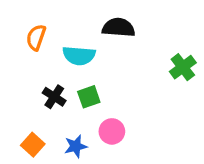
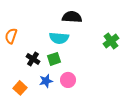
orange semicircle: (36, 37) -> (11, 36), moved
cyan semicircle: (79, 56) -> (59, 38), moved
blue star: (76, 146) -> (46, 81), moved

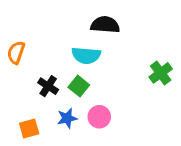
green cross: (111, 41) -> (161, 73), moved
green square: (54, 59) -> (79, 86), turned -32
orange square: (20, 88) -> (29, 128), turned 32

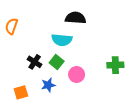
orange semicircle: (16, 53) -> (11, 26), moved
green cross: (161, 73) -> (115, 65), moved, turned 35
pink circle: (99, 117) -> (77, 75), moved

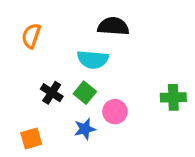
orange semicircle: (11, 26) -> (31, 36), moved
blue star: (48, 85) -> (85, 129), moved

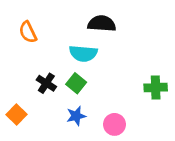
orange semicircle: (31, 36) -> (28, 32), turned -45
pink circle: (115, 112) -> (114, 124), moved
orange square: (31, 138) -> (17, 114), moved, turned -30

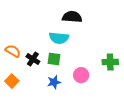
orange semicircle: (28, 32) -> (13, 51), moved, turned 147
green square: (76, 83) -> (54, 59), turned -32
pink circle: (114, 124) -> (81, 75), moved

